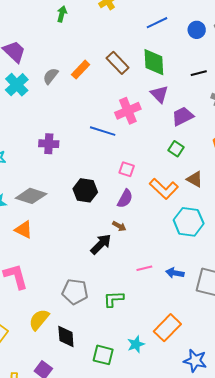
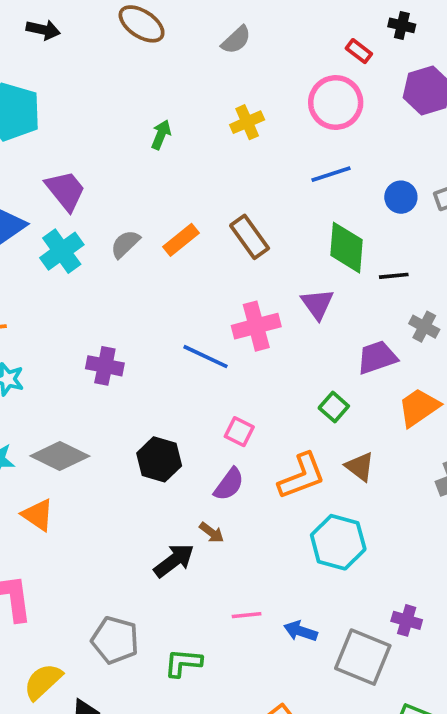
green diamond: (154, 62) -> (346, 248), moved
purple trapezoid: (183, 116) -> (377, 357), moved
orange L-shape: (164, 189) -> (302, 476), turned -72

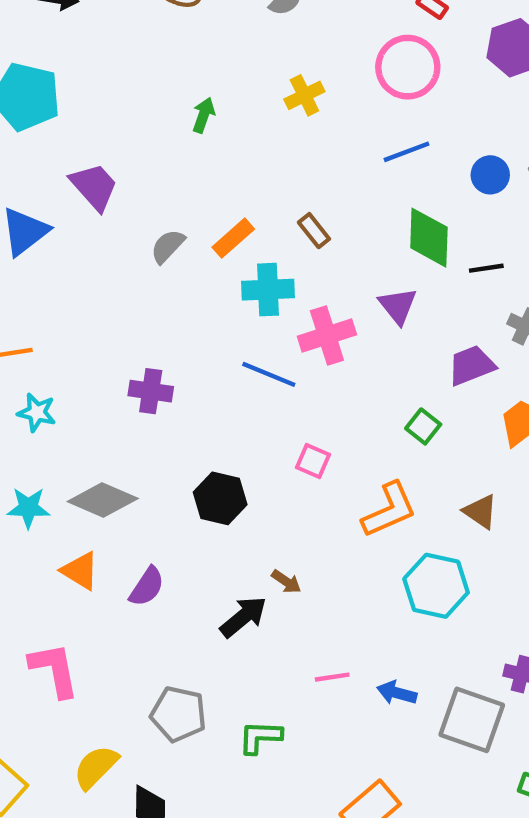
brown rectangle: (250, 237) -> (314, 231), size x0.7
cyan cross: (62, 251) -> (268, 290), moved, turned 36
brown triangle: (360, 467) -> (480, 511), moved
purple semicircle: (229, 484) -> (147, 587), moved

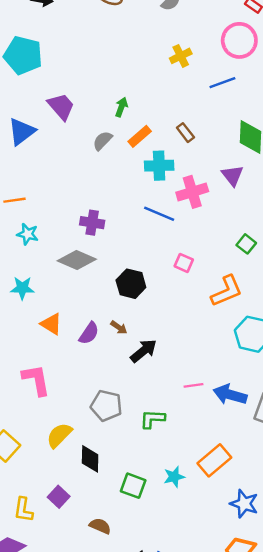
green arrow: (204, 115) -> (121, 107), moved
blue line: (406, 152) -> (222, 83), moved
gray diamond: (103, 500) -> (77, 260), moved
brown arrow: (286, 582) -> (119, 327), moved
blue arrow: (397, 693) -> (230, 395), size x1.5

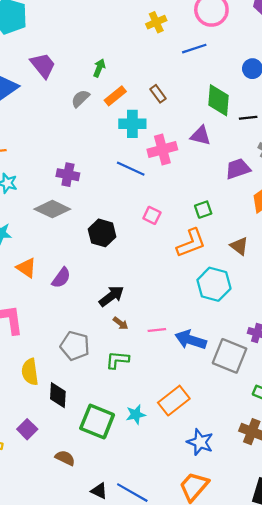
purple triangle: (232, 176) -> (200, 136), turned -40
green square: (246, 244) -> (203, 210), moved, turned 30
brown arrow: (119, 327) -> (121, 323), moved
yellow semicircle: (59, 435) -> (30, 372), turned -55
green square: (133, 486) -> (97, 422), size x1.4

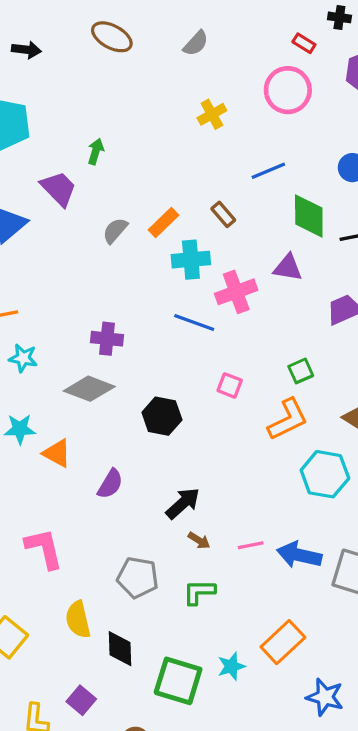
blue line: (194, 49) -> (268, 171), moved
green arrow: (99, 68) -> (96, 151), moved
orange triangle: (26, 268) -> (57, 453), moved

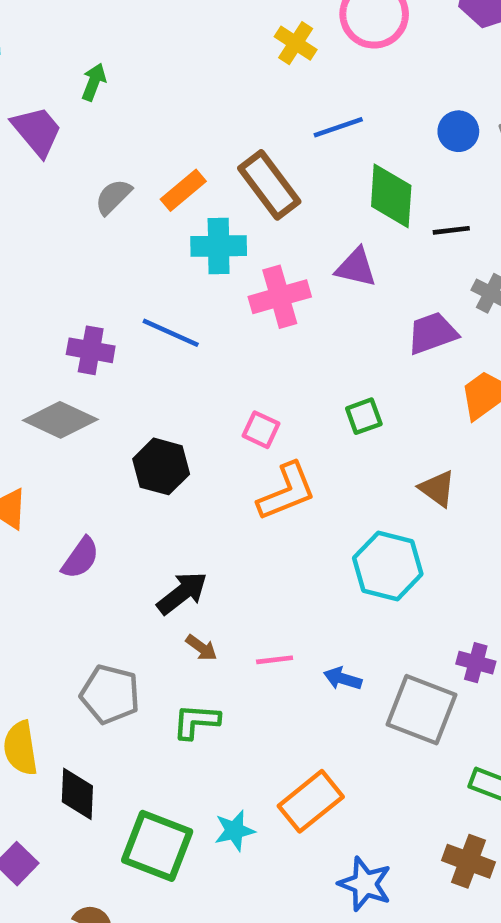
yellow cross: (212, 114) -> (296, 43), moved, turned -32
brown rectangle: (223, 214) -> (269, 185), size x1.8
blue line: (194, 323) -> (171, 333), moved
orange L-shape: (288, 419) -> (287, 492), moved
blue arrow: (299, 555) -> (343, 679), size x0.6

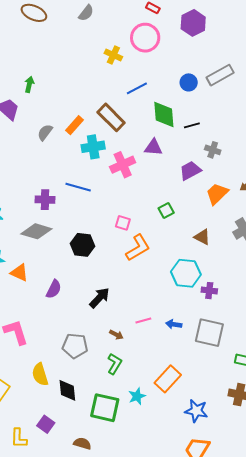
brown arrow: (201, 648) -> (116, 335), moved
purple cross: (476, 663) -> (209, 291), moved
green L-shape: (196, 721) -> (115, 364), moved, turned 125

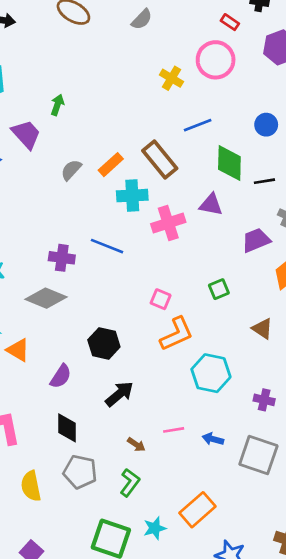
black hexagon: (82, 245) -> (104, 343), moved
cyan hexagon: (186, 273) -> (211, 373), moved
gray pentagon: (75, 346) -> (80, 472), moved
black diamond: (67, 390) -> (67, 428), moved

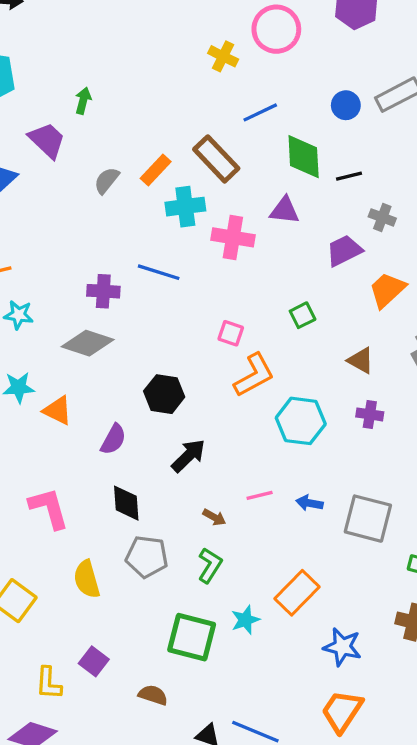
pink cross: (168, 223) -> (233, 237), turned 32
purple cross: (264, 400) -> (370, 414), moved

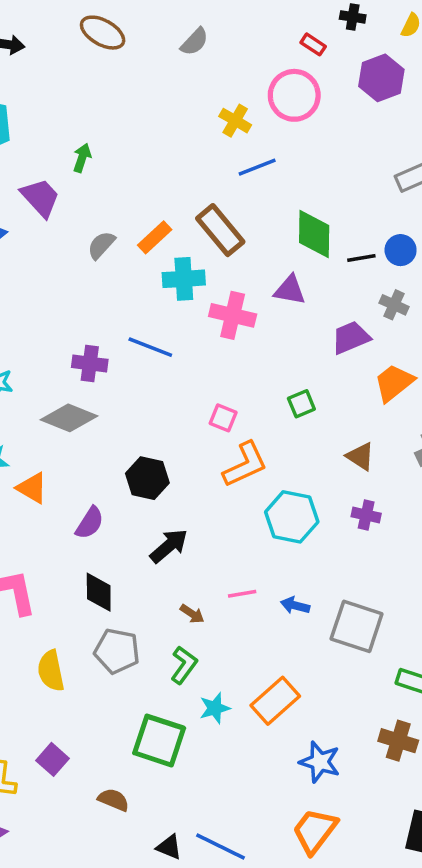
blue circle: (346, 105) -> (401, 250), moved
blue line: (260, 112) -> (257, 167), moved
cyan star: (245, 620) -> (215, 708), moved

